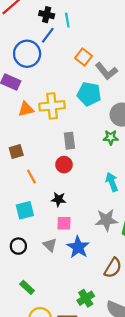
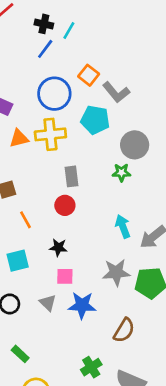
cyan line: (67, 20) -> (69, 30), turned 40
blue circle: (27, 54) -> (54, 94), moved
blue star: (78, 247) -> (82, 305), turned -30

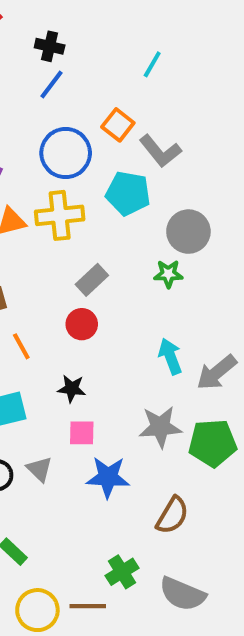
cyan line: (69, 30) -> (152, 64), moved
gray rectangle: (71, 176) -> (92, 280), turned 54
gray triangle: (48, 303) -> (39, 469), moved

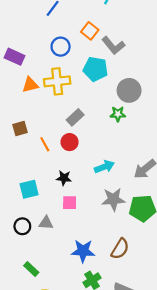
blue circle: (66, 153) -> (61, 47), size x0.7
orange line: (21, 346) -> (45, 144), moved
cyan arrow: (170, 356) -> (104, 167), moved, turned 90
gray triangle: (39, 469) -> (46, 223), turned -40
blue star: (108, 477) -> (83, 251), moved

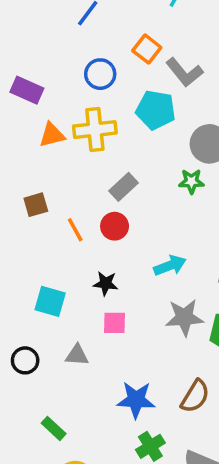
cyan square: (29, 189) -> (50, 301), turned 30
black circle: (22, 226) -> (25, 360), moved

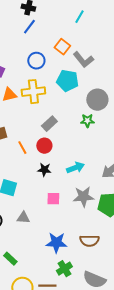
black star: (106, 283) -> (44, 170), moved
pink square: (115, 323) -> (53, 199), moved
brown semicircle: (195, 396) -> (89, 241), turned 60

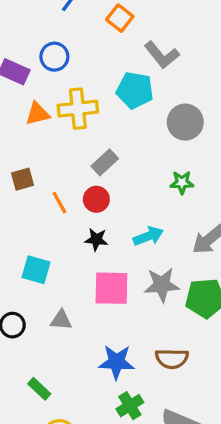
orange square: (62, 47) -> (120, 18), moved
blue circle: (36, 61) -> (54, 57), moved
green star: (87, 121) -> (182, 182), moved
pink square: (53, 199) -> (111, 288), size x1.6

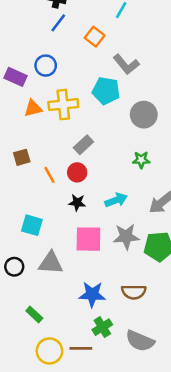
gray triangle: (61, 320) -> (51, 263), size x1.5

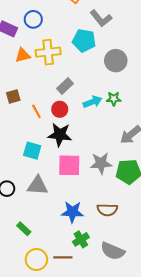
cyan arrow: (116, 200) -> (93, 102), moved
black star: (77, 203) -> (60, 135), size x1.6
cyan square: (32, 225) -> (32, 151), moved

